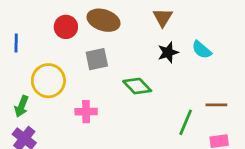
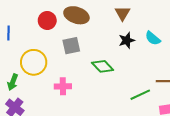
green line: (186, 122) -> (140, 95), turned 42

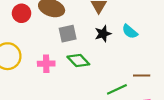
gray square: (71, 46) -> (68, 34), moved
pink cross: (63, 86) -> (46, 64), moved

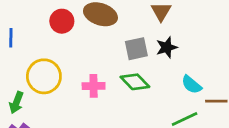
cyan semicircle: (130, 32) -> (191, 85), moved
gray square: (68, 34) -> (136, 49), moved

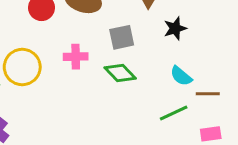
black star: (167, 47) -> (175, 28), moved
pink cross: (94, 86) -> (76, 57), moved

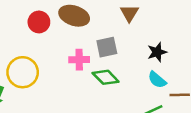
black star: (175, 28) -> (157, 52), moved
pink cross: (76, 57) -> (79, 60), moved

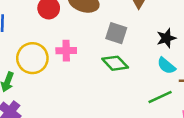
gray square: (107, 47) -> (116, 33), turned 30
pink cross: (79, 60) -> (66, 51), moved

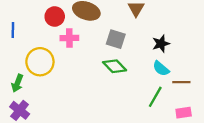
pink cross: (66, 51) -> (69, 38), moved
green line: (160, 97) -> (155, 97), turned -35

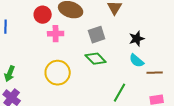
gray square: (116, 39) -> (97, 35), turned -36
yellow circle: (40, 62) -> (58, 73), moved
green line: (155, 97) -> (120, 93), moved

